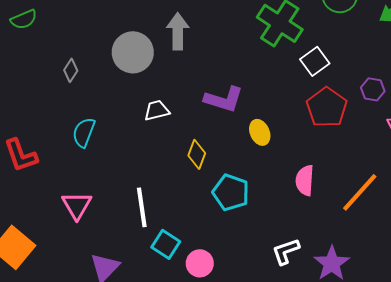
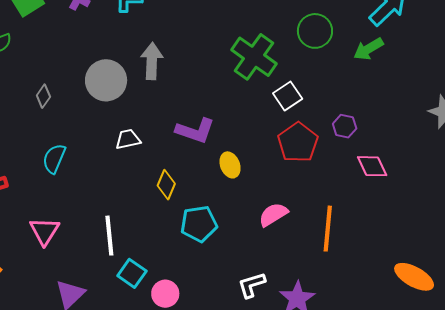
pink semicircle: (305, 180) -> (273, 215), turned 52
cyan pentagon: (231, 192) -> (199, 224), turned -30
orange line: (360, 192) -> (328, 229), turned -39

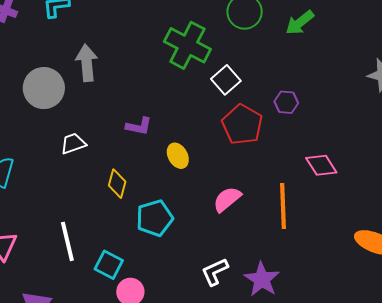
purple L-shape: (195, 131) -> (139, 126), size x0.7
pink diamond: (372, 166) -> (321, 165), moved
cyan square: (132, 273) -> (109, 265), moved

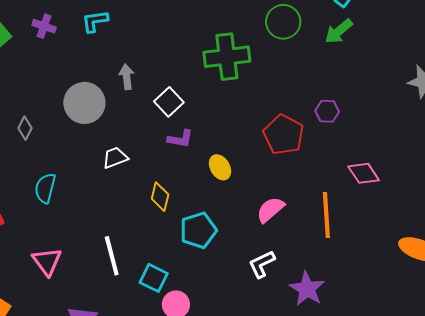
green cross: (187, 45) -> (227, 57), turned -33
gray arrow: (87, 63) -> (127, 77), size x0.7
white square: (226, 80) -> (169, 102), moved
white L-shape: (215, 272) -> (262, 264), moved

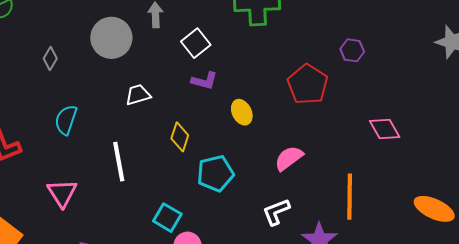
purple hexagon: (327, 111) -> (352, 50), moved
orange line: (326, 215) -> (350, 197), moved
white line: (112, 256) -> (119, 162), moved

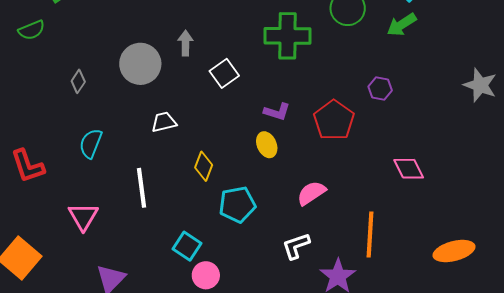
purple L-shape: (204, 81) -> (277, 112), moved
orange ellipse: (434, 209) -> (454, 251), turned -42

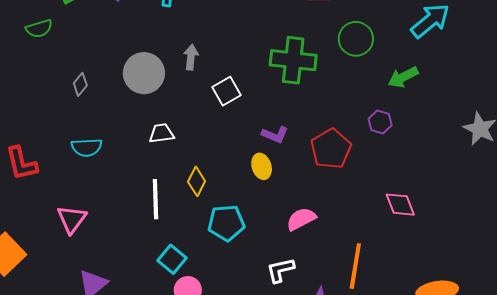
green arrow: (402, 25) -> (403, 77), moved
cyan semicircle: (91, 143) -> (87, 147), turned -120
white line: (141, 188) -> (155, 199), moved

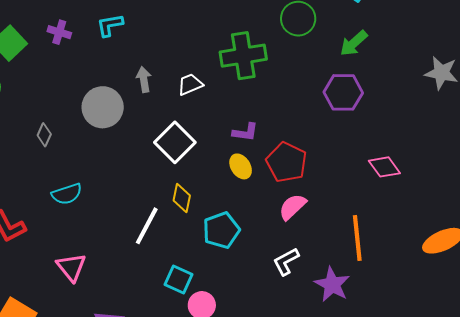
white square: (226, 91) -> (175, 142), moved, size x1.4
purple hexagon: (380, 122) -> (343, 92), size x1.6
white trapezoid: (162, 133) -> (190, 84), moved
red pentagon: (331, 149) -> (286, 162), moved
white line: (155, 199) -> (147, 226), turned 45

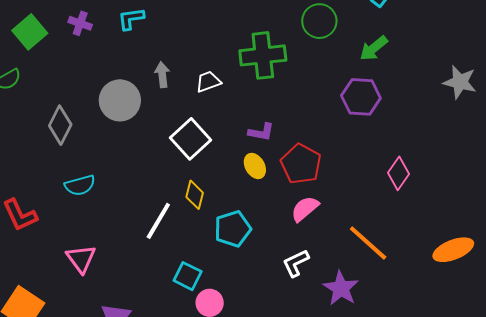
gray diamond: (44, 135) -> (60, 125), size x1.6
pink diamond: (384, 167) -> (399, 173), turned 68
orange line: (357, 238) -> (368, 243), turned -45

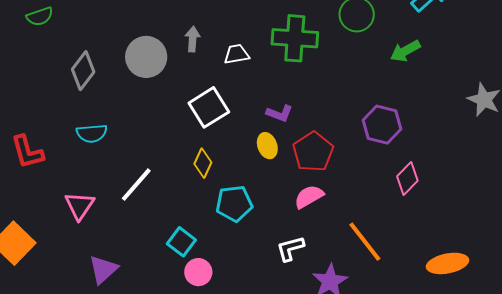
purple hexagon: (361, 97) -> (382, 125), moved
white line: (158, 221) -> (136, 185), moved

